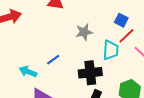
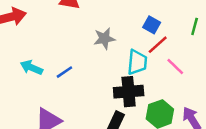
cyan arrow: (28, 72) -> (31, 67), moved
black cross: (90, 73) -> (129, 92), moved

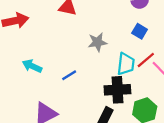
red line: (158, 45) -> (146, 60), moved
blue line: (64, 72) -> (69, 75), moved

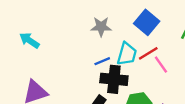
blue square: (140, 31) -> (147, 22), size x1.5
blue line: (69, 75) -> (102, 61), moved

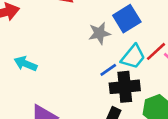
blue square: (147, 22) -> (127, 19), moved, turned 30
cyan trapezoid: (127, 54) -> (133, 57), turned 35

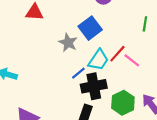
gray star: (99, 33) -> (68, 43), turned -30

